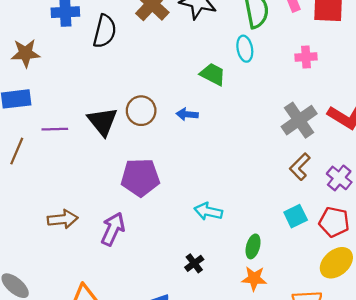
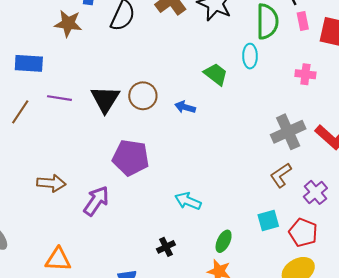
brown star: (25, 53) -> (68, 23), moved

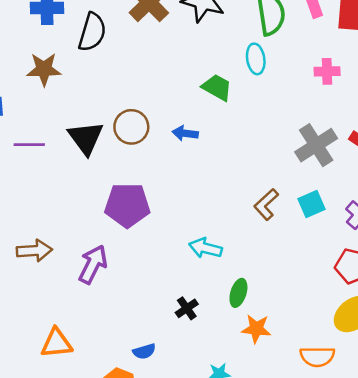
brown star: (68, 23) -> (44, 69), moved
brown L-shape: (281, 175) -> (266, 205), moved
cyan square: (268, 220) -> (311, 204), moved
green ellipse: (224, 241) -> (238, 293), moved

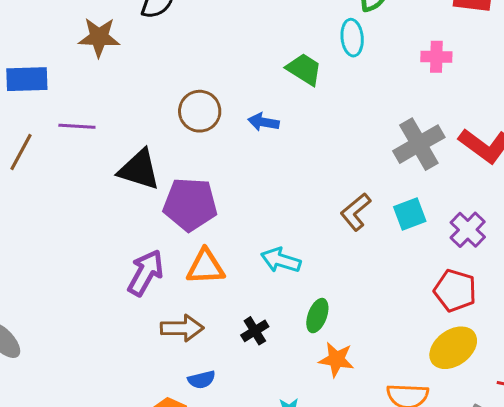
black triangle: (86, 138) -> (139, 170), moved, turned -39
brown arrow: (34, 251) -> (182, 328), moved
orange triangle: (56, 343) -> (205, 267), moved

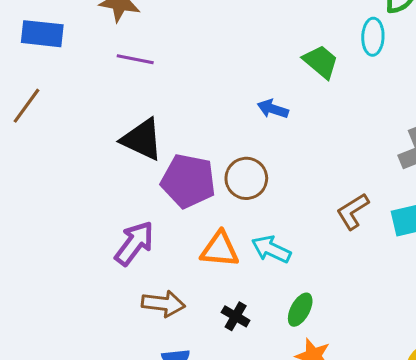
brown circle: (200, 111) -> (246, 178), moved
purple line: (77, 126) -> (135, 59), moved
orange triangle: (205, 267) -> (220, 249), moved
black cross: (255, 331) -> (236, 316), turned -36

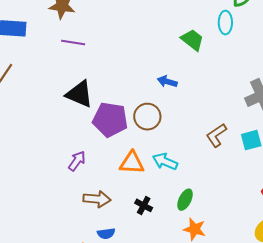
blue arrow: (273, 109) -> (167, 82), moved
purple arrow: (134, 243) -> (77, 161), size x0.7

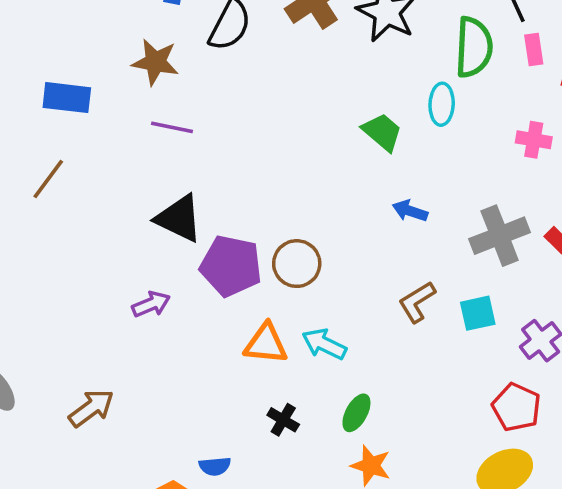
blue arrow: (167, 82) -> (410, 211), moved
purple arrow: (77, 161) -> (151, 304), moved, turned 30
brown arrow: (97, 199) -> (91, 408), moved, turned -44

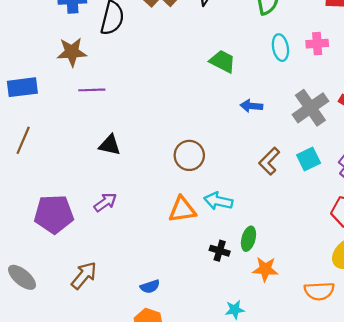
cyan ellipse: (442, 104) -> (280, 48), moved
black triangle: (179, 218) -> (110, 145), size x0.7
purple pentagon: (231, 266) -> (54, 214), moved
black cross: (283, 420) -> (220, 251), moved
blue semicircle: (215, 466) -> (150, 287), moved

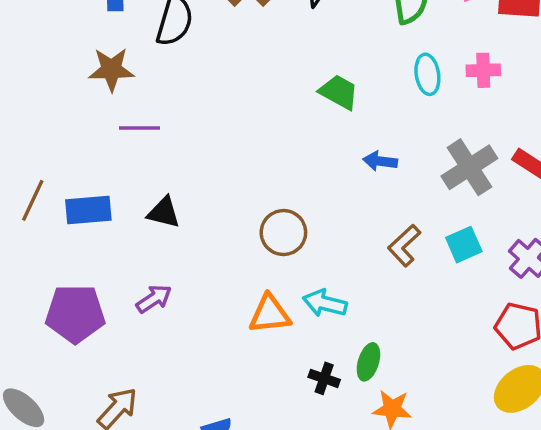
blue rectangle: (22, 87) -> (88, 210), moved

